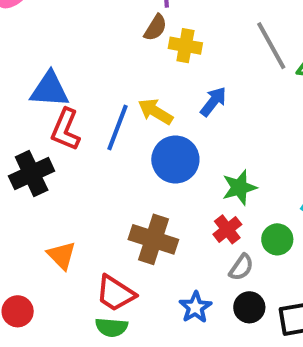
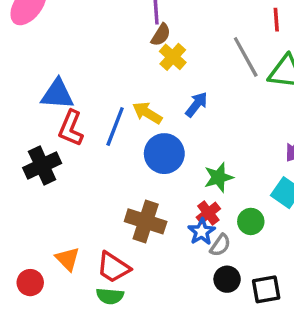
brown semicircle: (155, 28) -> (161, 35), moved
yellow cross: (185, 46) -> (173, 57), turned 32
orange triangle: (62, 255) -> (68, 259), moved
blue star: (195, 307) -> (202, 232), moved

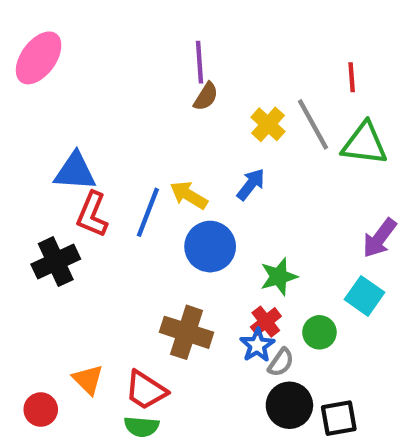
yellow cross: (173, 57) -> (268, 124), moved
black circle: (227, 279) -> (289, 405), size x1.4

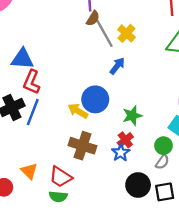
gray line: (313, 124) -> (104, 33), moved
yellow arrow: (189, 195) -> (78, 111), moved
blue line: (148, 212) -> (33, 112), moved
green circle: (319, 332) -> (163, 146), moved
gray semicircle: (281, 362) -> (162, 162), moved

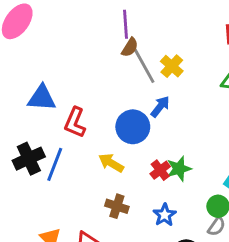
red L-shape: (32, 82) -> (75, 122), moved
blue circle: (95, 99) -> (133, 127), moved
red cross: (125, 140) -> (160, 170), moved
brown cross: (83, 146) -> (117, 206), size x0.7

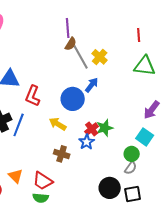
blue star: (165, 215) -> (87, 142), moved

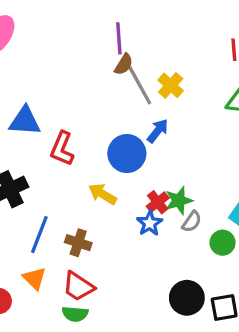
blue line: (19, 125) -> (39, 235), moved
brown cross: (62, 154) -> (78, 243), moved
gray semicircle: (131, 168) -> (192, 222), moved

